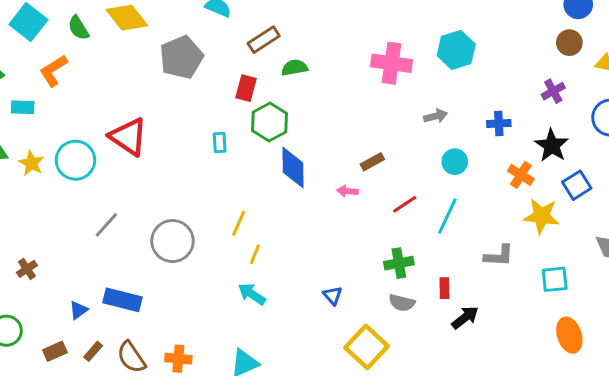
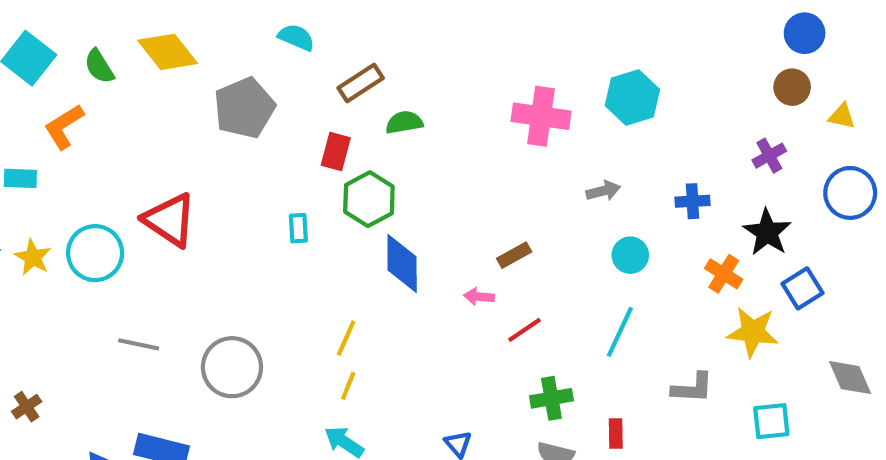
red line: (405, 204) -> (524, 330), moved
yellow line: (239, 223) -> (346, 338), moved
gray line: (106, 225) -> (139, 344), turned 60

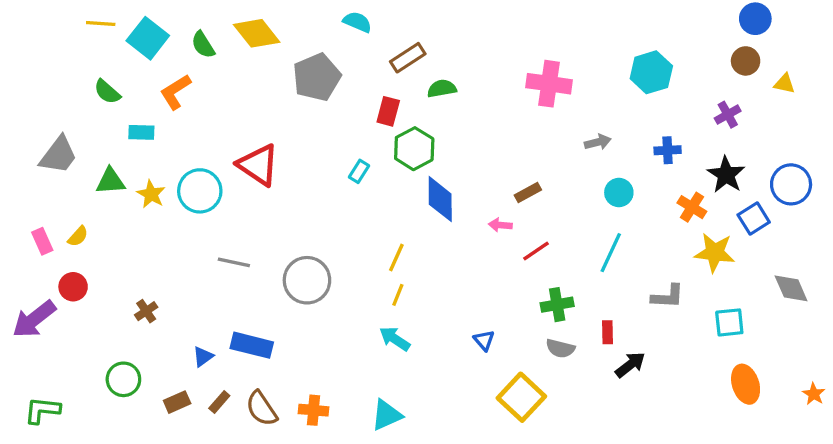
cyan hexagon: (632, 98) -> (651, 72), moved
blue circle: (850, 193) -> (791, 184), moved
cyan rectangle: (298, 228) -> (359, 171), turned 35

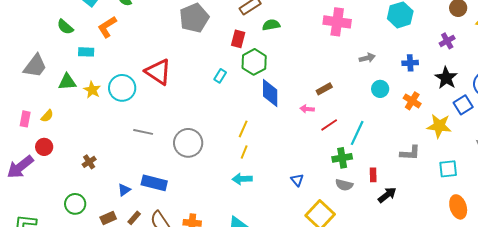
orange cross: (692, 207) -> (412, 101), moved
pink rectangle: (42, 241) -> (25, 119), turned 35
cyan line: (611, 253) -> (357, 133), moved
cyan arrow: (395, 339) -> (242, 179), turned -36

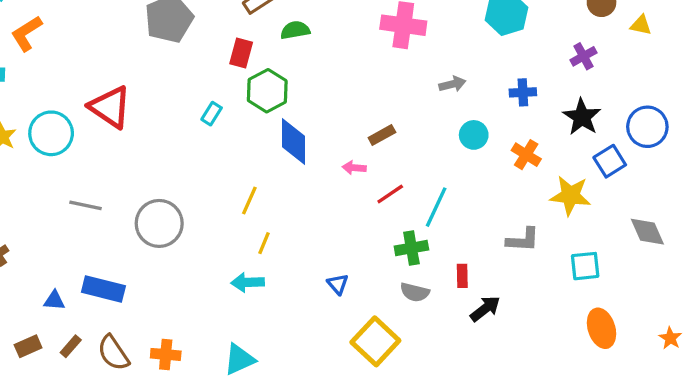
yellow line: (244, 152) -> (264, 243), moved
blue triangle: (124, 190) -> (54, 300), turned 40

